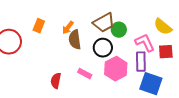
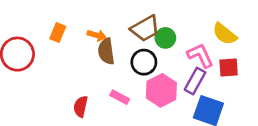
orange arrow: (68, 28) -> (97, 35), turned -112
purple rectangle: (141, 62) -> (195, 81), turned 30

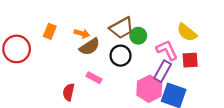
brown semicircle: (106, 51) -> (90, 47), turned -115
pink hexagon: (161, 90) -> (149, 89), moved
pink rectangle: (120, 97) -> (94, 78), moved

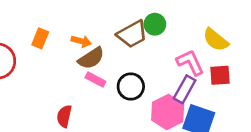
green circle: (138, 36) -> (155, 24), moved
black circle: (121, 56) -> (131, 87), moved
pink rectangle: (94, 78) -> (95, 79), moved

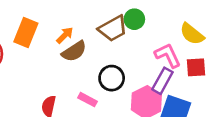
orange rectangle: (40, 38) -> (26, 33), size x1.5
orange arrow: (81, 41) -> (65, 35), turned -60
pink rectangle: (95, 79) -> (87, 100), moved

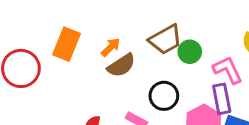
green circle: (134, 19) -> (190, 52), moved
purple rectangle: (162, 81) -> (222, 99), turned -40

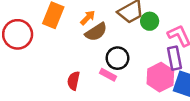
black circle: (164, 96) -> (117, 58), moved

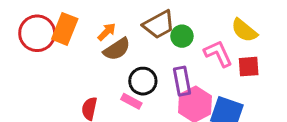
red circle: (18, 34) -> (37, 33), moved
purple rectangle: (175, 58) -> (182, 81), moved

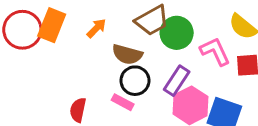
green circle: (182, 36) -> (177, 33), size x1.4
brown semicircle: (117, 49) -> (127, 54), moved, turned 48
purple rectangle: (182, 81) -> (177, 81), turned 44

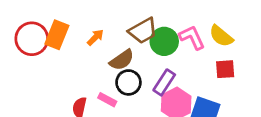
pink L-shape: (215, 51) -> (192, 37), moved
brown semicircle: (127, 54) -> (122, 60), turned -50
pink rectangle: (123, 102) -> (107, 100), moved

